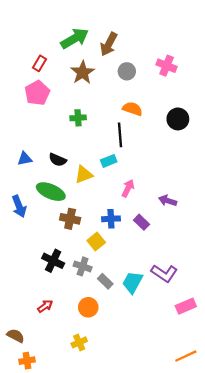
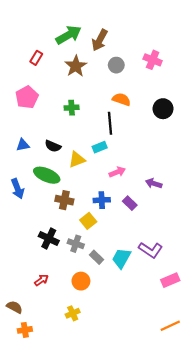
pink pentagon: (37, 93) -> (27, 97), moved
pink arrow: (128, 188) -> (117, 172), turned 42

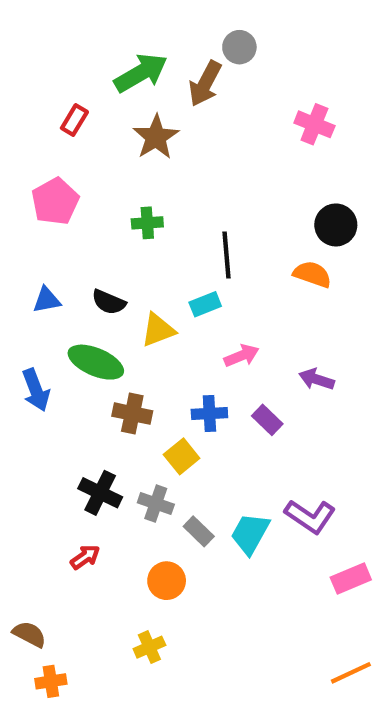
gray circle: (116, 65) -> (239, 47), moved
orange semicircle: (121, 99) -> (312, 274), moved
red arrow: (41, 280) -> (85, 557), moved

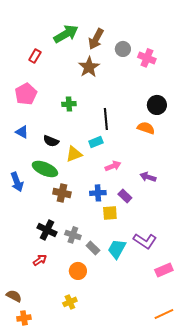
gray circle: (239, 47) -> (123, 49), moved
brown star: (156, 137) -> (89, 67), moved
blue triangle: (47, 300) -> (22, 132), moved, turned 40
yellow square: (182, 456) -> (110, 213), moved, turned 35

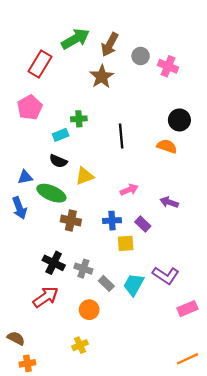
red rectangle: (35, 56) -> (40, 64), size x1.6
blue triangle: (22, 132) -> (25, 177), moved, turned -40
cyan rectangle: (96, 142) -> (61, 135), moved
red arrow: (40, 260) -> (46, 297), size x1.6

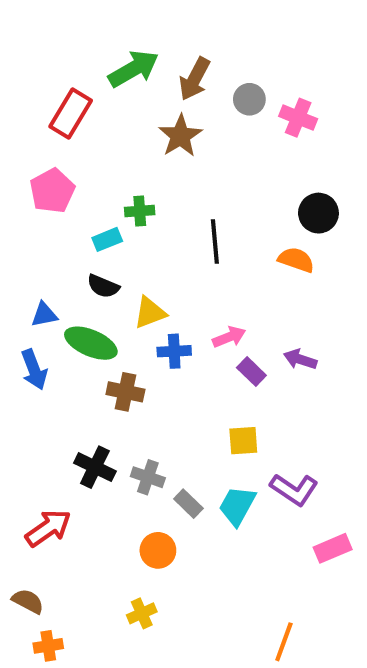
blue cross: (112, 221) -> (174, 351), moved
purple rectangle: (143, 224) -> (251, 372), moved
yellow square: (126, 243) -> (243, 441), moved
red arrow: (46, 297) -> (48, 528), moved
orange line: (187, 359) -> (284, 642), moved, turned -45

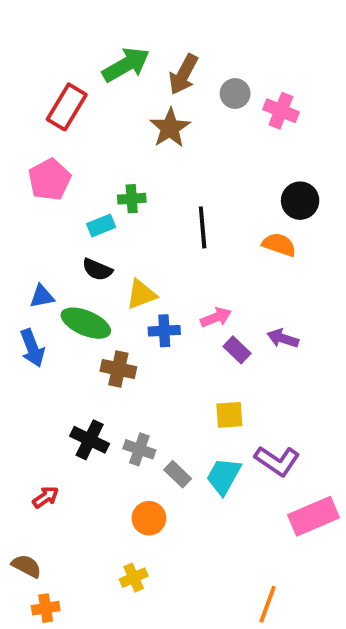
red arrow: (48, 528) -> (46, 497), size x0.6
pink rectangle: (333, 548) -> (313, 516), size x1.4

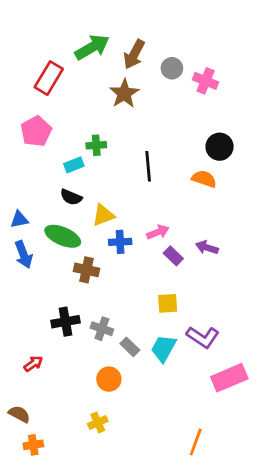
blue triangle: (42, 296) -> (19, 219), moved
black cross: (90, 440) -> (65, 322), turned -36

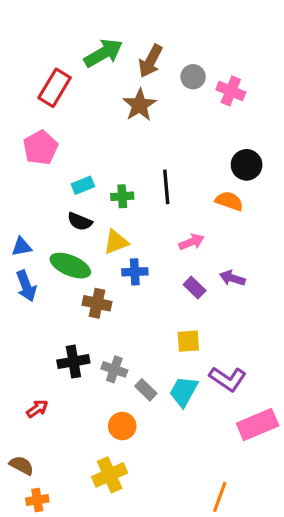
green cross: (96, 145) -> (122, 196), moved
pink arrow: (158, 232) -> (191, 242), moved
yellow cross: (98, 422) -> (110, 475), size x1.5

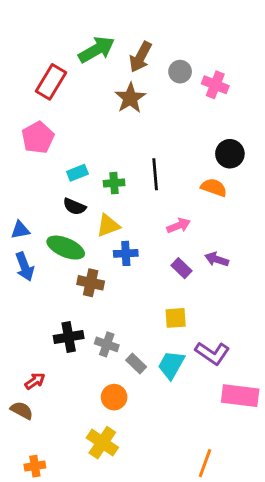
pink rectangle: (258, 424) -> (240, 396), turned 30
brown semicircle: (22, 465) -> (22, 410), moved
yellow cross: (110, 475) -> (102, 443), turned -32

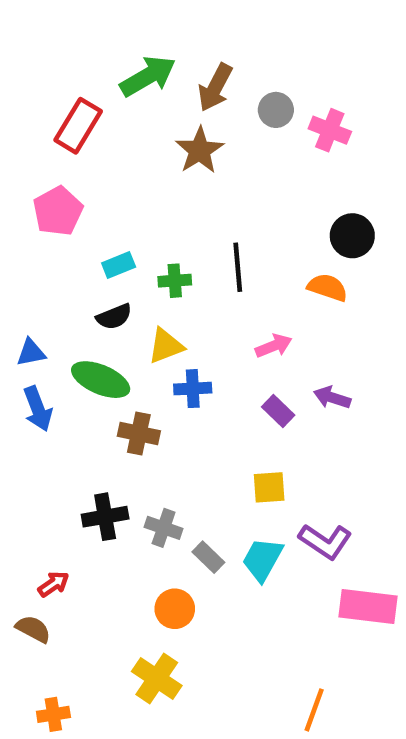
black semicircle: (74, 207) -> (114, 317), turned -45

